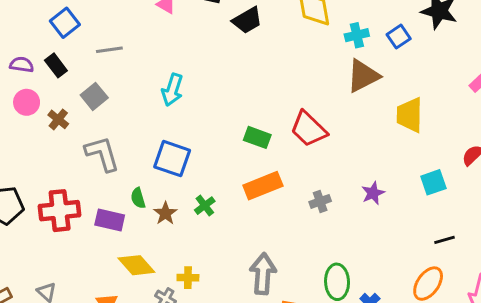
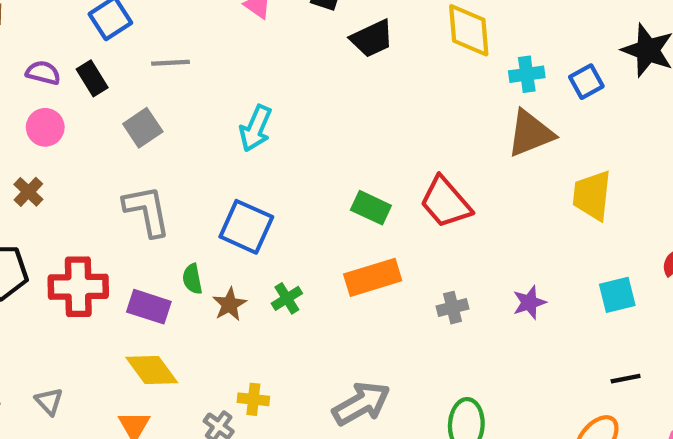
brown cross: (58, 119) -> (28, 192), moved
yellow diamond: (136, 265) -> (152, 370), moved
gray arrow: (263, 274) -> (361, 404), turned 51

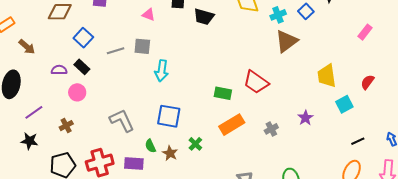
black trapezoid: (372, 39) -> (204, 17), turned 55
pink circle: (45, 127) -> (77, 92), moved
gray square: (143, 128) -> (142, 46), moved, turned -36
brown cross: (28, 192) -> (66, 126), turned 32
yellow trapezoid: (592, 195) -> (327, 76), moved

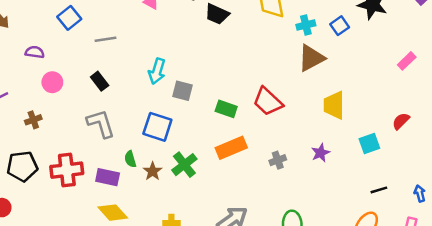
gray square: (142, 46) -> (182, 91), moved
black rectangle: (82, 67) -> (100, 81), moved
yellow trapezoid: (327, 76) -> (334, 105), moved
green cross: (195, 144) -> (184, 165), size x1.5

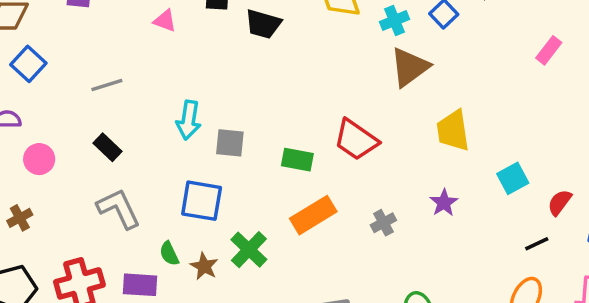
blue square: (69, 18) -> (28, 64), moved
red semicircle: (401, 121) -> (560, 202), moved

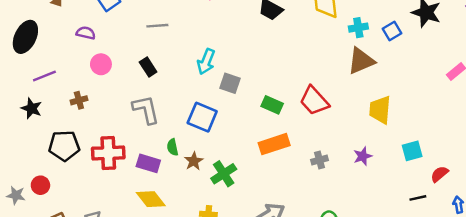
green cross: (249, 250) -> (224, 174), moved

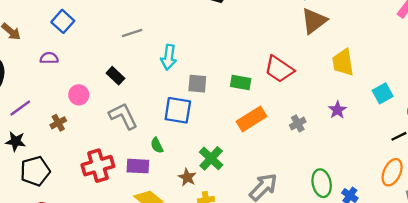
gray line: (157, 26) -> (132, 33), moved
pink circle: (101, 64) -> (79, 95), moved
gray square: (230, 83) -> (197, 84), moved
black pentagon: (64, 146) -> (35, 171), moved
brown star: (194, 161) -> (187, 177), moved

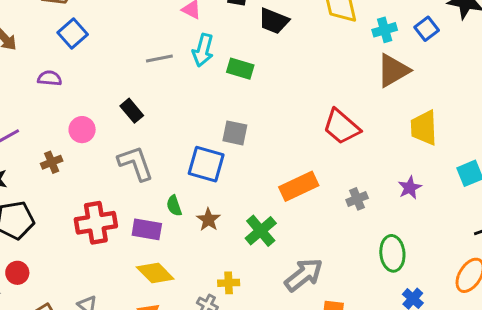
cyan arrow: (169, 57) -> (203, 50), moved
green rectangle: (241, 83) -> (240, 69), moved
green cross: (211, 158) -> (261, 231), moved
brown star: (187, 177) -> (208, 220), moved
green ellipse: (322, 183) -> (392, 253), moved

